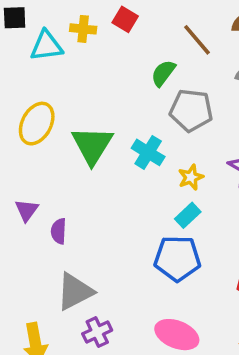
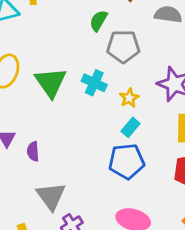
gray triangle: (75, 291) -> (51, 196), turned -32

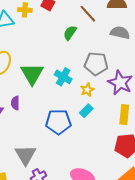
gray pentagon: (123, 47) -> (96, 64), moved
purple semicircle: (33, 151) -> (15, 103), moved
blue pentagon: (126, 161) -> (58, 122), moved

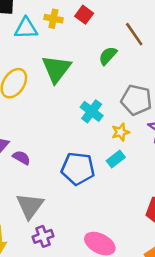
green triangle: (32, 74) -> (56, 69), moved
purple semicircle: (15, 103) -> (21, 158), moved, turned 112

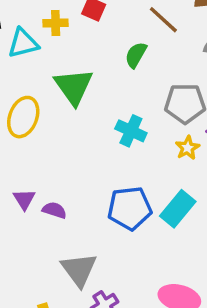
yellow star: (120, 132) -> (187, 148), moved
cyan rectangle: (116, 159) -> (178, 209), moved, size x1.5

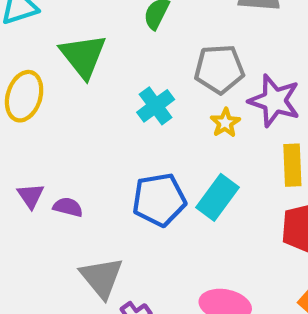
cyan cross: (131, 131) -> (156, 106), turned 32

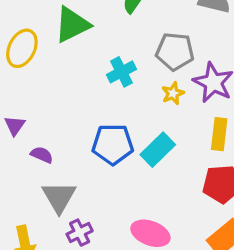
green triangle: (83, 56) -> (72, 25), turned 33
purple semicircle: (68, 207) -> (42, 155), moved

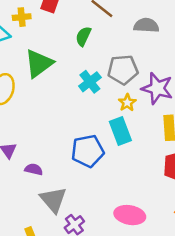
cyan cross: (122, 72) -> (90, 82), moved
cyan rectangle: (158, 150) -> (120, 131), moved, turned -56

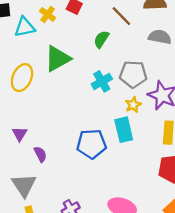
yellow cross: (22, 17) -> (48, 14), turned 35
purple semicircle: (34, 169) -> (40, 154), turned 42
gray triangle: (53, 200) -> (24, 185), moved

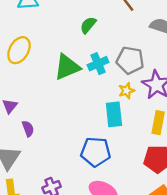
green semicircle: (101, 39) -> (88, 25), moved
green triangle: (58, 59) -> (67, 67), moved
blue pentagon: (91, 144) -> (96, 152), moved

